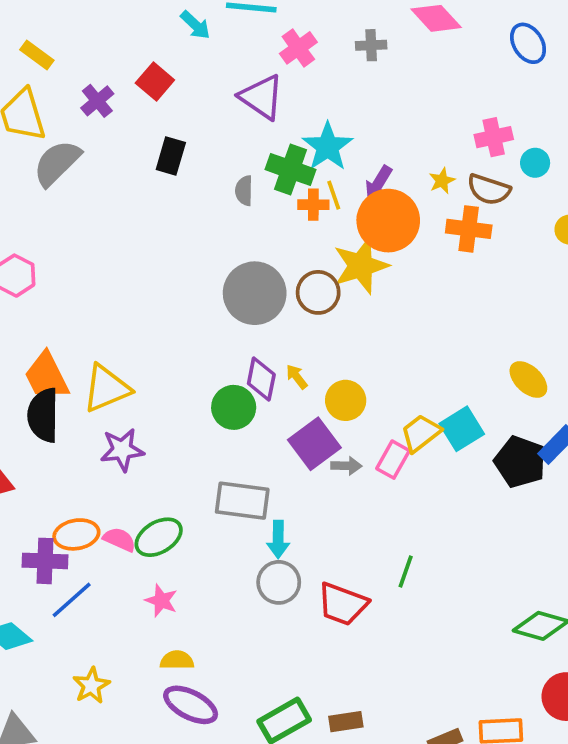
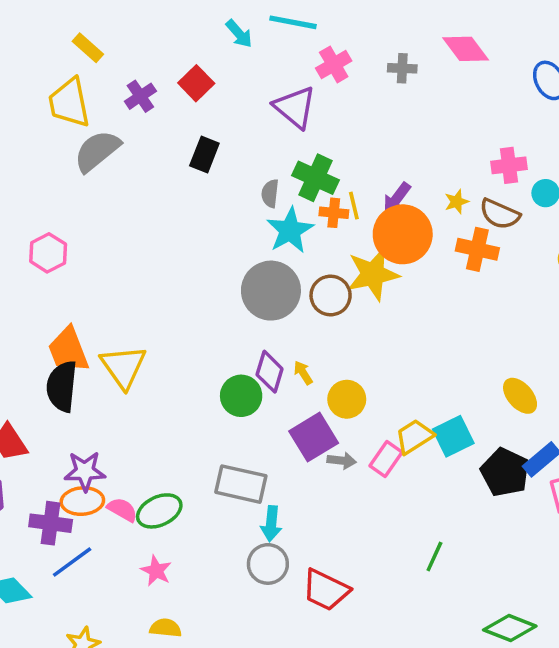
cyan star: (328, 147) -> (290, 230), moved
yellow triangle: (106, 388) -> (123, 367), turned -48
purple star: (122, 450) -> (85, 471), moved
green line: (406, 572) -> (434, 556), moved

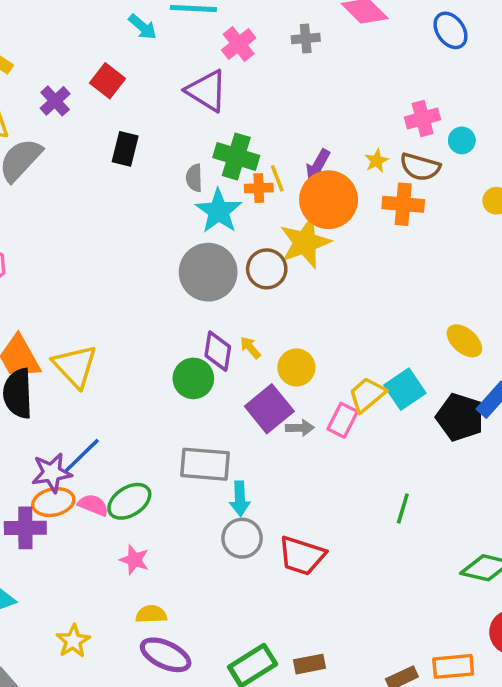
blue line: (72, 562) -> (82, 456), moved

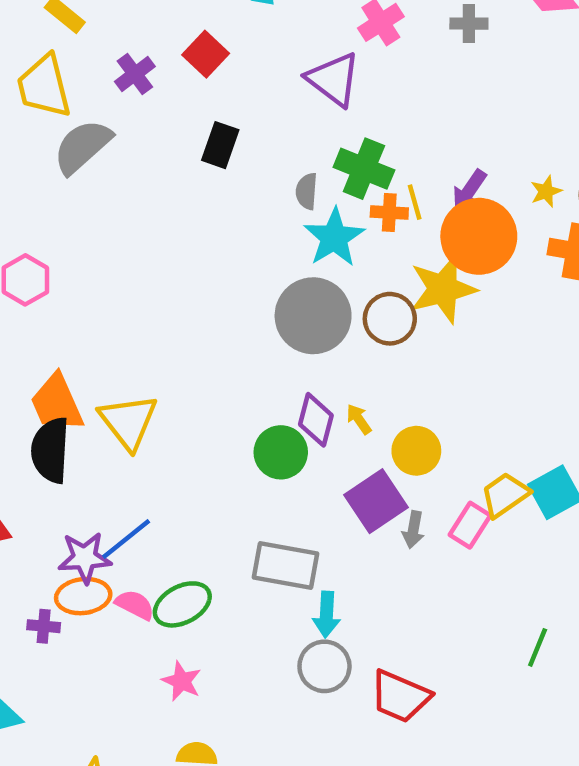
gray arrow: (300, 428) -> (413, 530), turned 96
purple cross: (25, 528) -> (44, 626), size x0.6

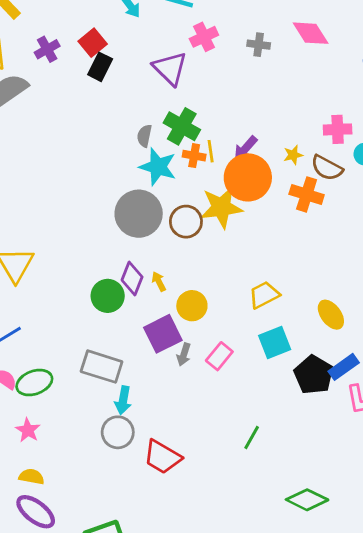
black rectangle: (220, 145) -> (100, 67), moved
cyan star: (334, 237) -> (158, 167), turned -30
yellow trapezoid: (505, 495) -> (264, 295), moved

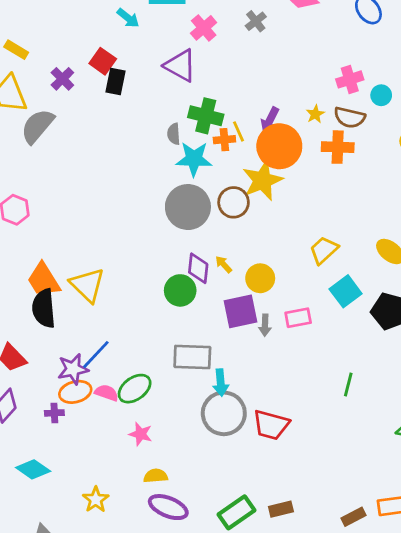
gray cross: (259, 45) -> (256, 21), turned -30
purple square: (163, 334) -> (241, 311), turned 30
pink rectangle: (219, 356) -> (298, 318), turned 55
gray circle: (118, 432) -> (224, 413), size x1.4

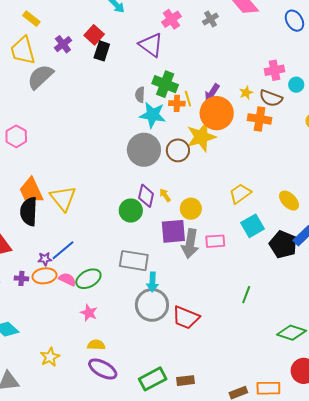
gray arrow: (265, 325) -> (190, 244), size x1.8
purple star: (73, 369) -> (45, 259), size x0.6
purple cross: (54, 413) -> (21, 278), moved

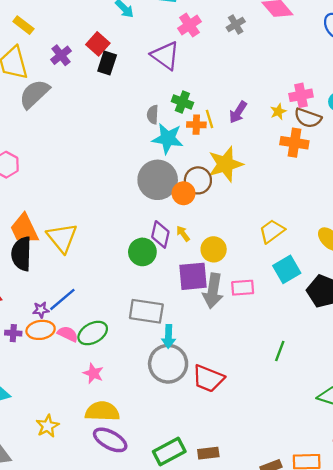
pink cross: (275, 70) -> (301, 95), moved
green cross: (165, 84) -> (182, 102), size x0.7
orange circle: (217, 113) -> (184, 193), moved, size x0.6
yellow semicircle: (96, 345) -> (102, 411), size x1.6

